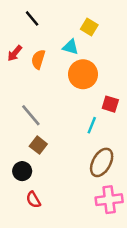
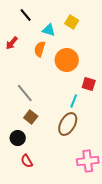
cyan triangle: (71, 47) -> (49, 30), moved
orange semicircle: (38, 59) -> (40, 49), moved
brown ellipse: (102, 162) -> (68, 124), moved

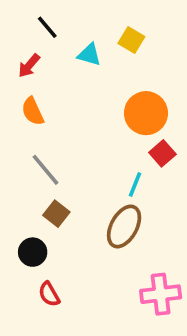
red arrow: (12, 43) -> (29, 66), moved
orange semicircle: (40, 49) -> (33, 111), moved, turned -42
orange circle: (67, 60) -> (146, 113), moved
red square: (89, 84) -> (162, 153), turned 32

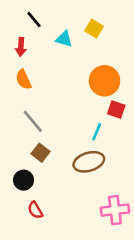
red arrow: (29, 66) -> (21, 47), turned -36
red square: (162, 153) -> (116, 110), turned -30
brown ellipse: (124, 227) -> (89, 162), turned 44

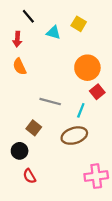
red square: (116, 110) -> (97, 92), turned 32
gray line: (33, 121) -> (50, 102), moved, turned -35

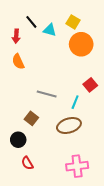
black line: (28, 16) -> (31, 22), moved
orange circle: (87, 68) -> (81, 44), moved
pink cross: (96, 176) -> (77, 166), moved

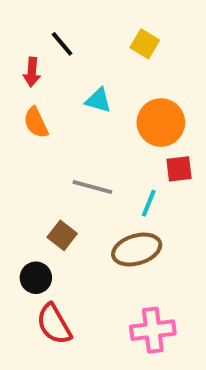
cyan triangle: (50, 30) -> (98, 100), moved
orange circle: (81, 44) -> (161, 123), moved
red square: (90, 85) -> (179, 169), turned 32
red semicircle: (27, 163) -> (54, 324), size x1.5

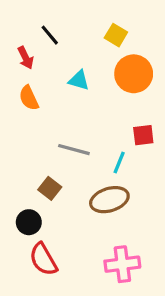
red arrow: (32, 72) -> (26, 58), turned -30
orange circle: (161, 123) -> (134, 74), moved

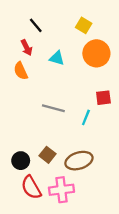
red arrow: (26, 58) -> (27, 48), moved
brown square: (50, 188) -> (47, 155), moved
brown ellipse: (109, 200) -> (79, 161), moved
pink cross: (122, 264) -> (61, 190), moved

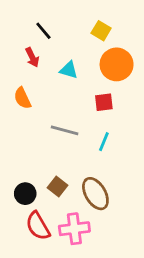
orange semicircle: (21, 71) -> (22, 98), moved
red square: (103, 98) -> (104, 102), moved
brown ellipse: (79, 161) -> (95, 194), turned 76

